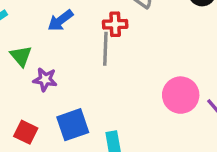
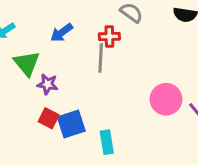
green triangle: (21, 56) -> (27, 63), size x1.4
red square: (26, 132) -> (49, 118), moved

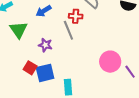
gray line: (101, 58) -> (68, 30), turned -30
purple star: (48, 84) -> (45, 45), moved

